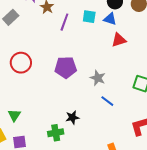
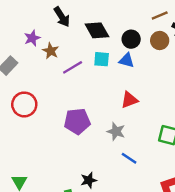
purple line: (64, 22) -> (73, 67), turned 42
red triangle: (119, 40) -> (129, 100), moved
red circle: (21, 63) -> (24, 104), moved

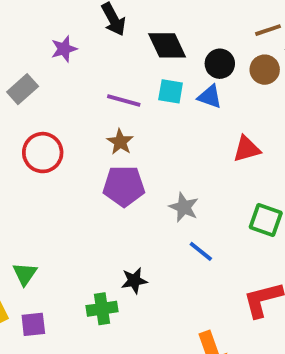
brown star: (51, 51) -> (120, 142), moved
purple line: (73, 67) -> (124, 100), turned 42
red triangle: (129, 100) -> (247, 149), moved

